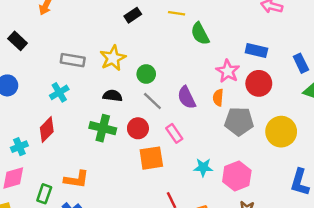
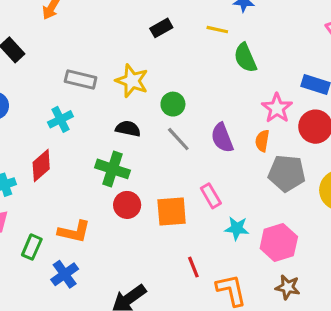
yellow star: (113, 58) -> (132, 81), turned -30
red circle: (138, 128) -> (127, 205), moved
pink rectangle: (174, 133) -> (211, 196), moved

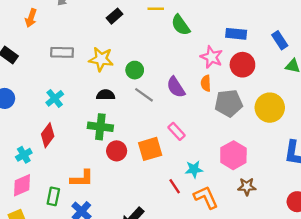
gray rectangle: (81, 80) -> (62, 52), moved
cyan star: (237, 228) -> (194, 169), moved

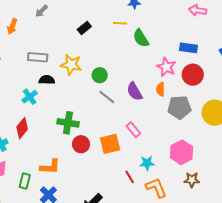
black semicircle: (106, 95) -> (47, 80), moved

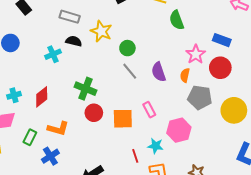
red diamond: (22, 128) -> (42, 97), moved
pink hexagon: (182, 152) -> (179, 130), moved

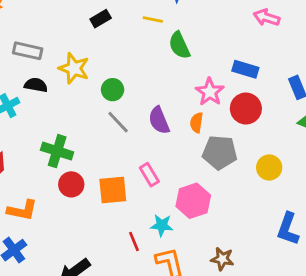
yellow circle: (234, 110) -> (269, 168), size x0.7

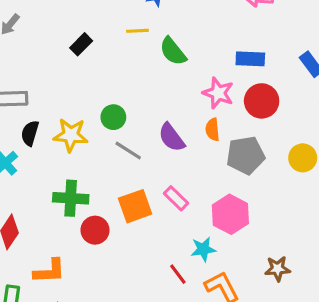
yellow star: (74, 68) -> (71, 135), moved
black semicircle: (36, 85) -> (30, 133), turned -70
orange square: (113, 190) -> (135, 206), moved

